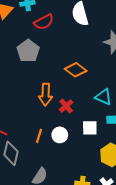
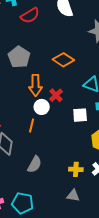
gray pentagon: (28, 51) -> (19, 57), moved
white circle: (60, 135) -> (42, 107), moved

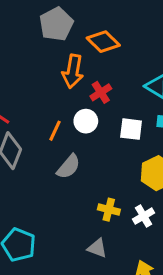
orange diamond: (63, 60) -> (103, 42), moved
white circle: (42, 107) -> (86, 121), moved
gray semicircle: (35, 164) -> (68, 167), moved

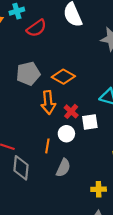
gray pentagon: (56, 24) -> (28, 74), turned 30
white square: (131, 129) -> (90, 122), moved

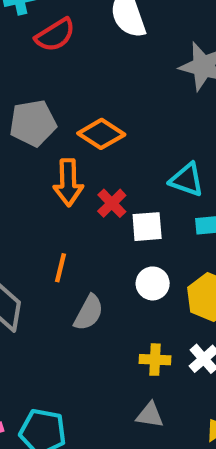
white circle: (66, 134) -> (153, 283), moved

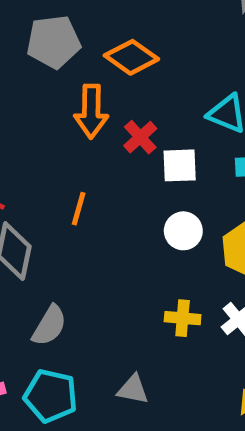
gray semicircle: (89, 313) -> (49, 326), moved
gray triangle: (150, 415) -> (133, 389), moved

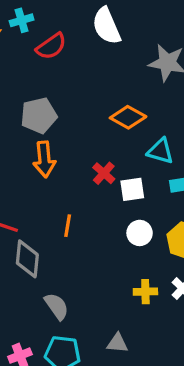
orange diamond: (131, 57) -> (128, 117), moved
orange arrow: (91, 111) -> (44, 159), moved
gray semicircle: (49, 326) -> (57, 306), turned -60

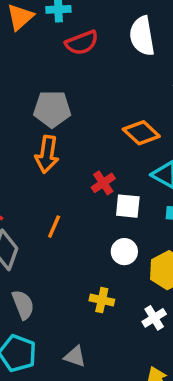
yellow cross: (145, 292) -> (102, 300), moved

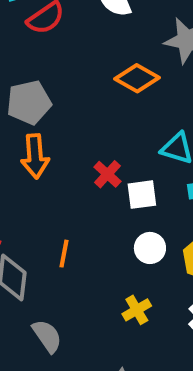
orange diamond: (141, 133) -> (137, 78), moved
orange line: (54, 227) -> (64, 254), moved
yellow cross: (102, 300) -> (137, 310), turned -30

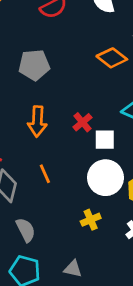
orange arrow: (35, 156) -> (37, 121), moved
white circle: (150, 248) -> (105, 178), size x1.6
orange line: (64, 254) -> (45, 174), turned -42

